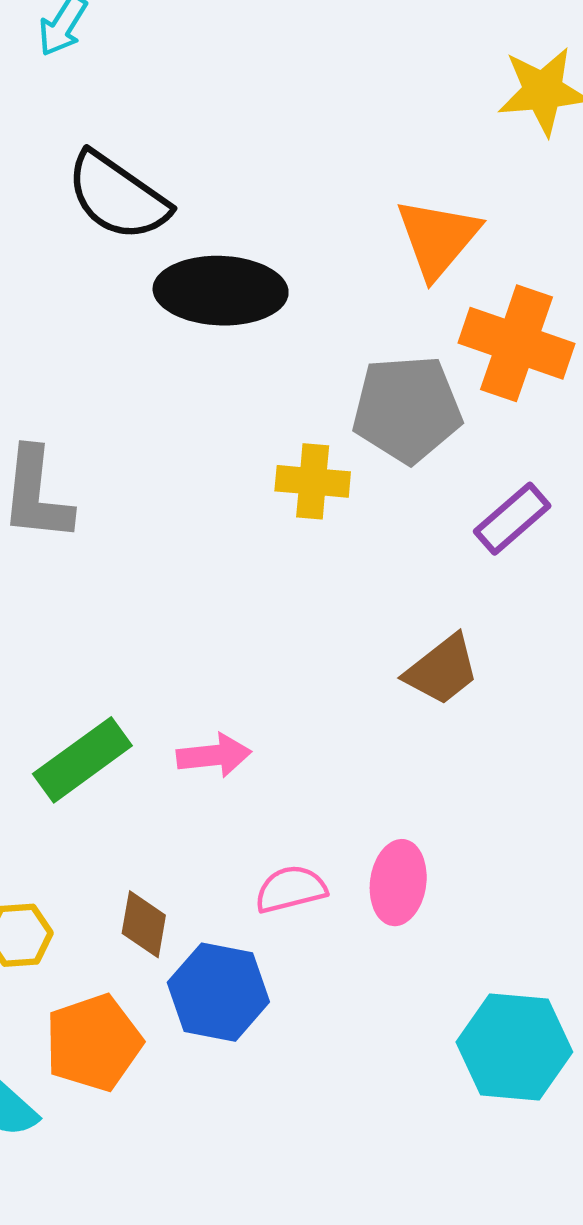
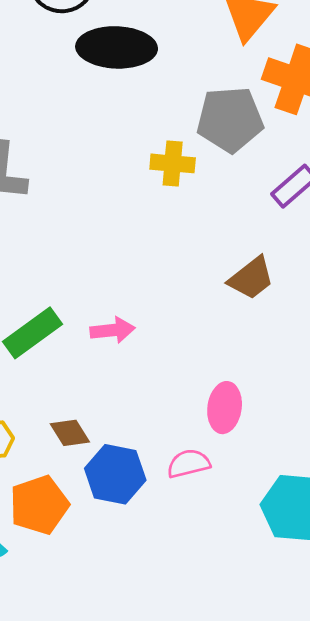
pink semicircle: (291, 889) -> (189, 464), moved
brown diamond: (144, 924) -> (70, 433), turned -42

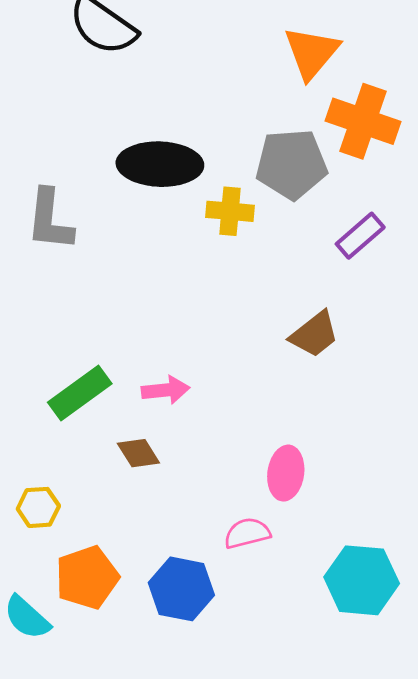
black ellipse: (117, 47) -> (160, 164), moved
brown diamond: (70, 433) -> (138, 453), moved
blue hexagon: (115, 474) -> (181, 589), moved

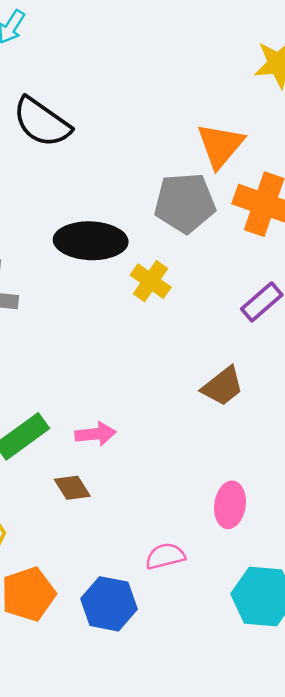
gray pentagon: (291, 164) -> (185, 203), moved
yellow cross: (230, 211) -> (151, 281), turned 30
pink ellipse: (286, 473) -> (230, 505), moved

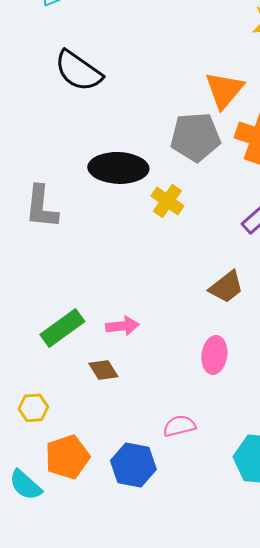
pink ellipse: (230, 505) -> (214, 355), moved

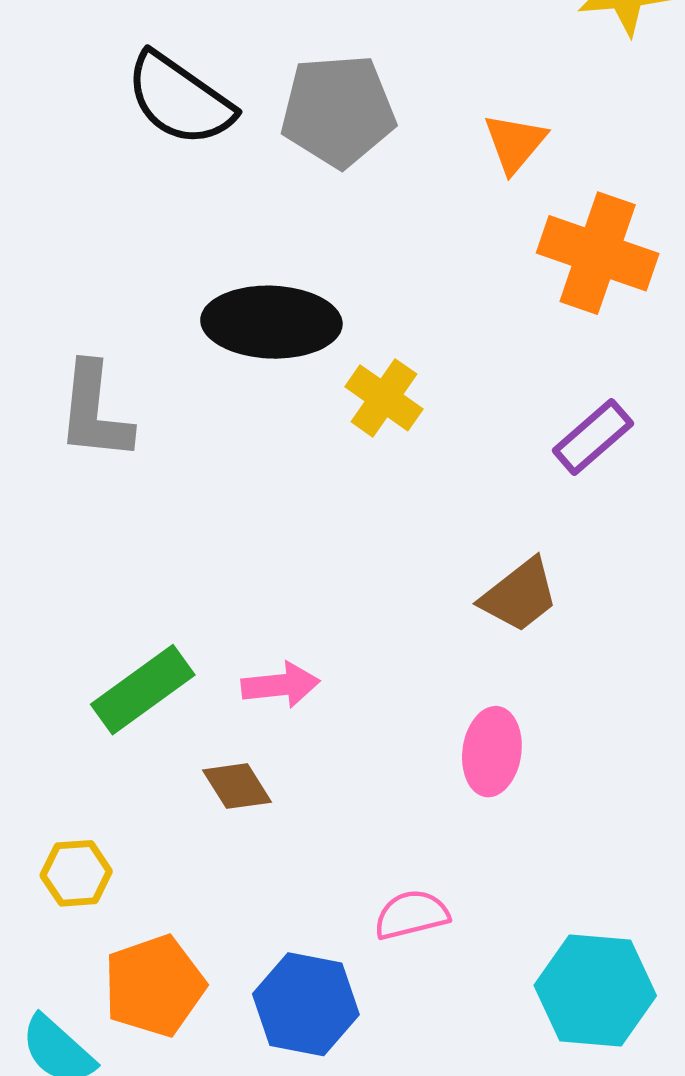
orange triangle: (224, 90) -> (515, 143), size x0.7
gray pentagon: (195, 137) -> (338, 111), moved

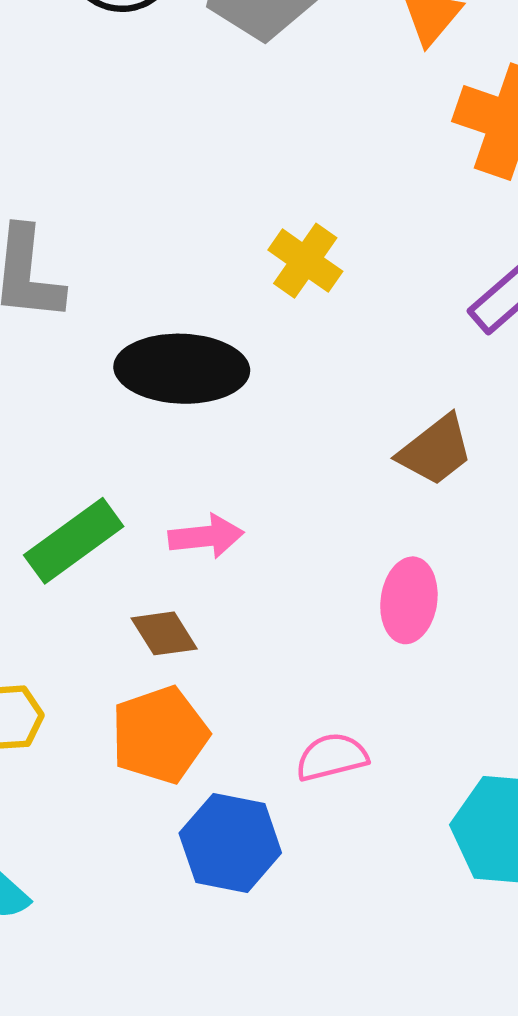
black ellipse: (271, 322) -> (182, 369), moved
orange pentagon: (154, 986) -> (160, 735), moved

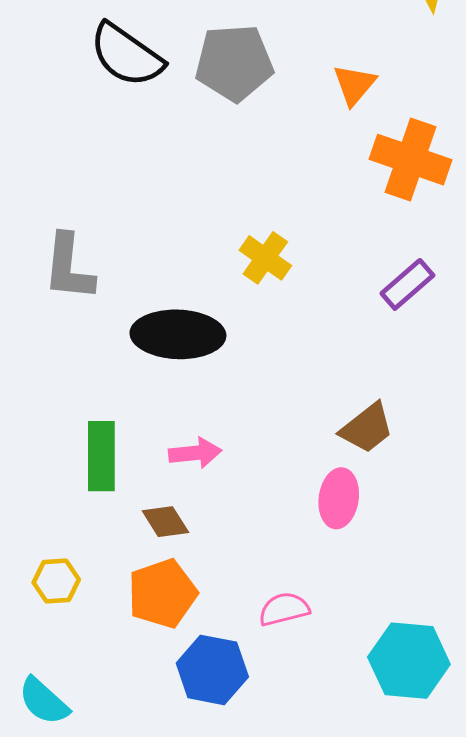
brown trapezoid: (435, 450) -> (367, 428), moved
green rectangle: (74, 541) -> (101, 456), turned -54

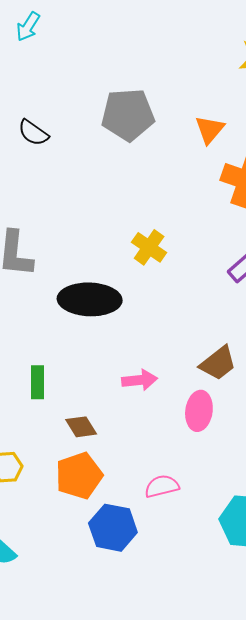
black semicircle: (126, 55) -> (33, 133), moved, size x0.6
pink arrow: (195, 453) -> (140, 380), moved
green rectangle: (101, 456) -> (38, 382), size x0.7

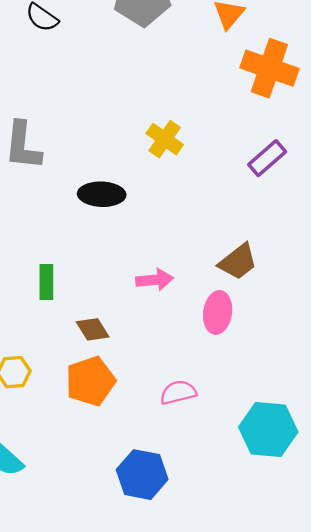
black ellipse: (90, 299) -> (102, 194), size x0.7
blue hexagon: (113, 528) -> (142, 475), moved

